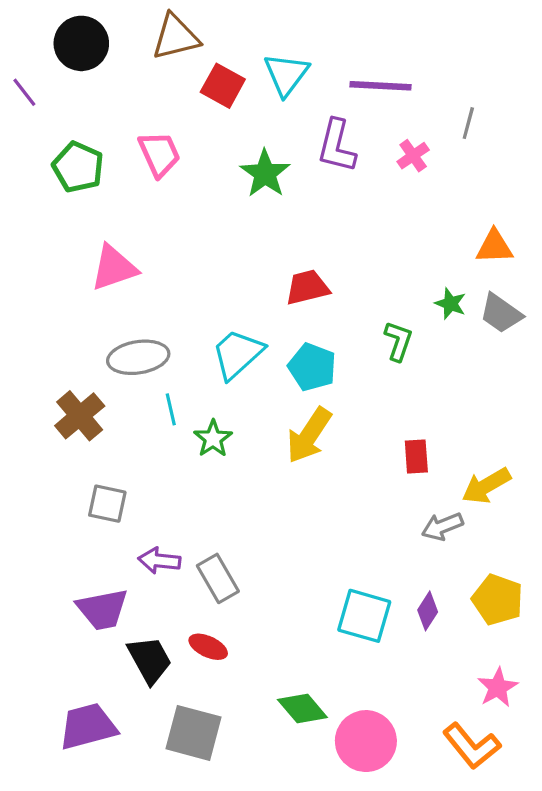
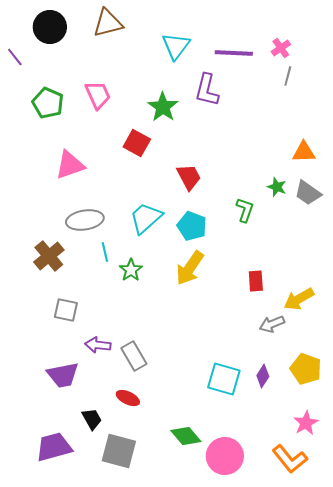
red square: (223, 86) -> (137, 143), moved
pink cross: (413, 156) -> (281, 48), moved
red trapezoid: (307, 287) -> (189, 177), turned 76
black trapezoid: (150, 660) -> (92, 419), moved, size x0.7

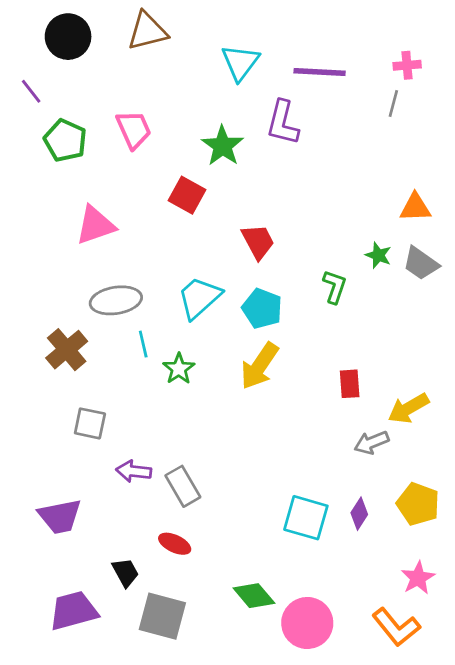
pink cross: (281, 48) -> (407, 65), moved, turned 30
purple line: (15, 57) -> (31, 91), moved
purple trapezoid: (63, 375) -> (60, 516), moved

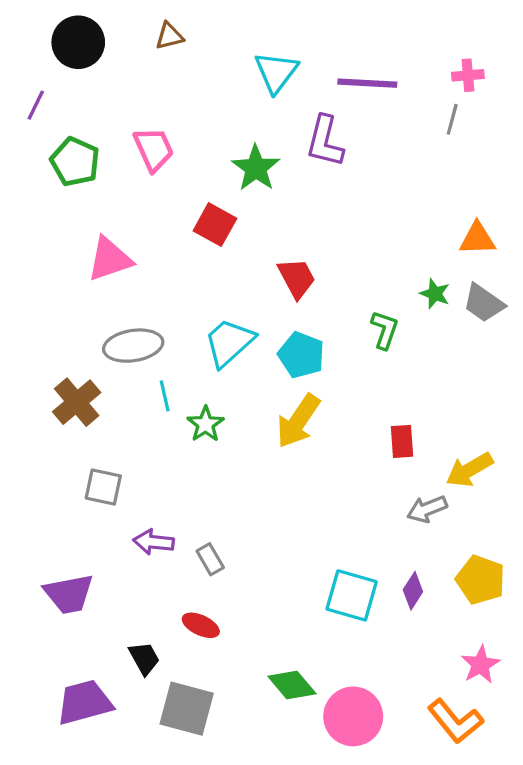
brown triangle: (147, 31) -> (169, 36), size x0.6
purple line: (31, 91) -> (36, 105), turned 64
gray rectangle: (183, 486) -> (210, 559), size x0.7

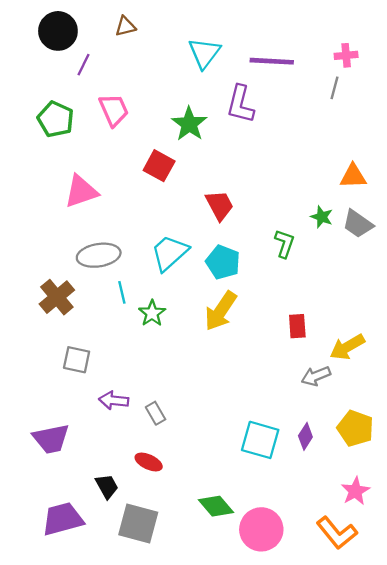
purple line: (36, 105) -> (84, 65), moved

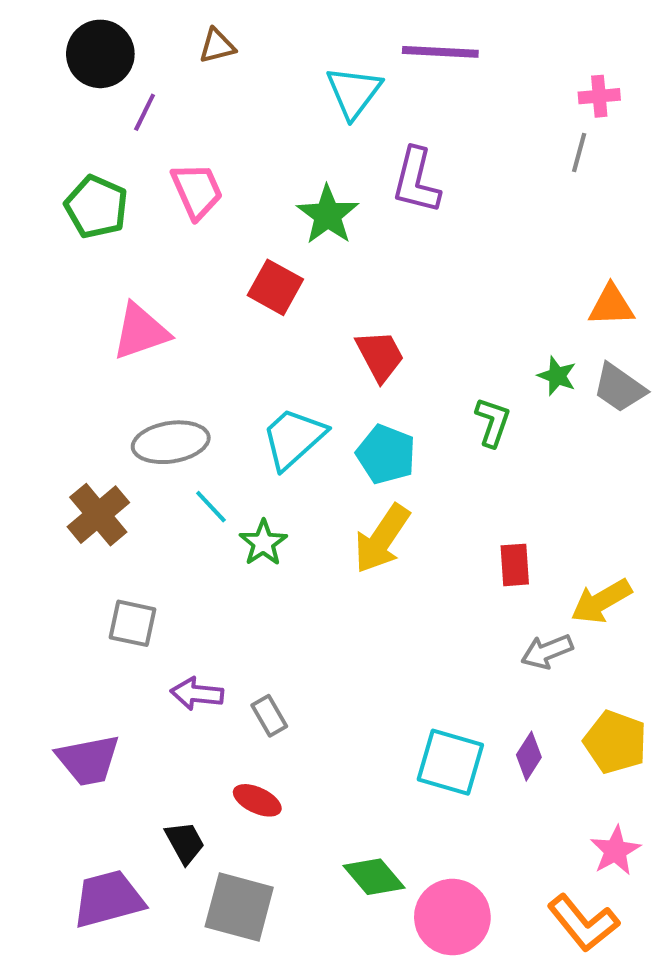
purple line: (272, 61) -> (440, 52), moved
cyan line: (122, 292) -> (211, 507), turned -30

